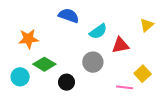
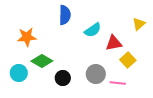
blue semicircle: (69, 16) -> (65, 15), turned 72
gray circle: (93, 62) -> (96, 74), moved
yellow square: (143, 74) -> (128, 60), moved

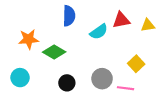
yellow triangle: (139, 24) -> (148, 25), turned 32
red triangle: (114, 43) -> (121, 20), moved
green diamond: (42, 61) -> (54, 52), moved

